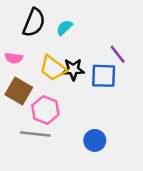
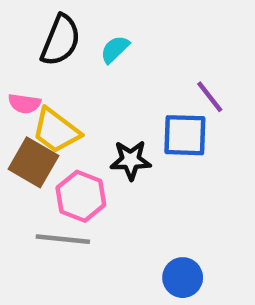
yellow trapezoid: (53, 68) -> (56, 131), moved
black star: (73, 69) -> (131, 160), moved
blue circle: (95, 140) -> (183, 278), moved

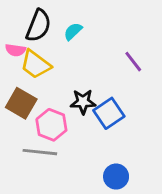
pink semicircle: (24, 104) -> (15, 50), moved
yellow trapezoid: (56, 131) -> (36, 64), moved
blue square: (185, 135) -> (109, 113), moved, turned -36

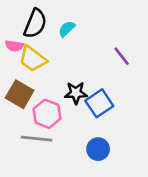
blue circle: (116, 177) -> (98, 149), moved

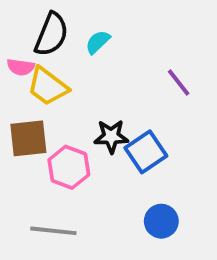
brown square: (20, 94) -> (28, 138), turned -36
gray line: (37, 139) -> (53, 231), moved
blue circle: (98, 149) -> (161, 221), moved

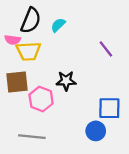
yellow trapezoid: (48, 86) -> (28, 51), turned -40
blue square: (146, 152) -> (109, 108), moved, turned 35

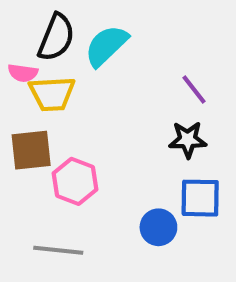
cyan semicircle: (58, 25) -> (106, 46), size x1.6
black star: (66, 81) -> (188, 140), moved
blue circle: (96, 131) -> (158, 227), moved

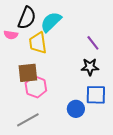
yellow trapezoid: (52, 94) -> (38, 43), moved, turned 85
brown square: (31, 150) -> (28, 73), moved
gray line: (58, 250) -> (28, 120), turned -35

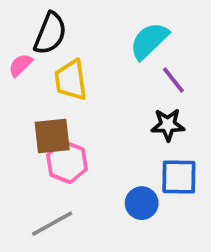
cyan semicircle: (51, 22) -> (149, 41), moved
pink semicircle: (11, 35) -> (20, 65), turned 128

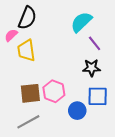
yellow trapezoid: (71, 80) -> (26, 51), moved
brown square: (52, 136) -> (30, 93), moved
pink hexagon: (67, 162) -> (54, 91), moved

